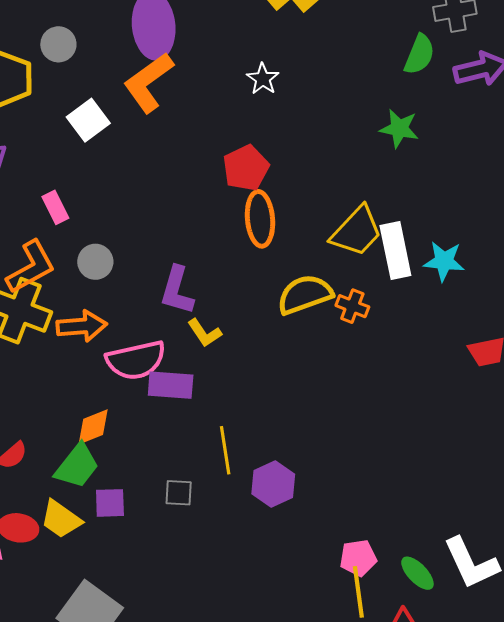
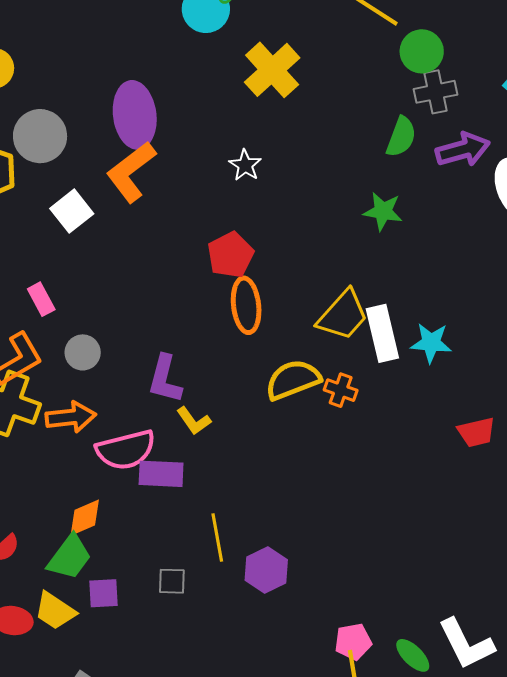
gray circle: (58, 44) -> (40, 136), size x1.5

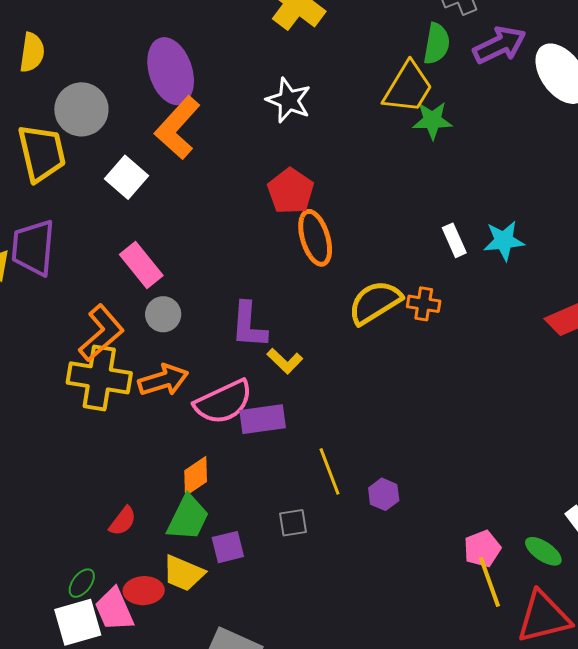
white star: (245, 165) -> (289, 100), size x1.4
pink rectangle: (41, 299) -> (141, 265), moved, size x1.4
yellow trapezoid: (343, 315) -> (408, 88), moved
white rectangle: (382, 333) -> (454, 240), size x0.6
purple hexagon: (266, 570) -> (384, 494), size x0.7

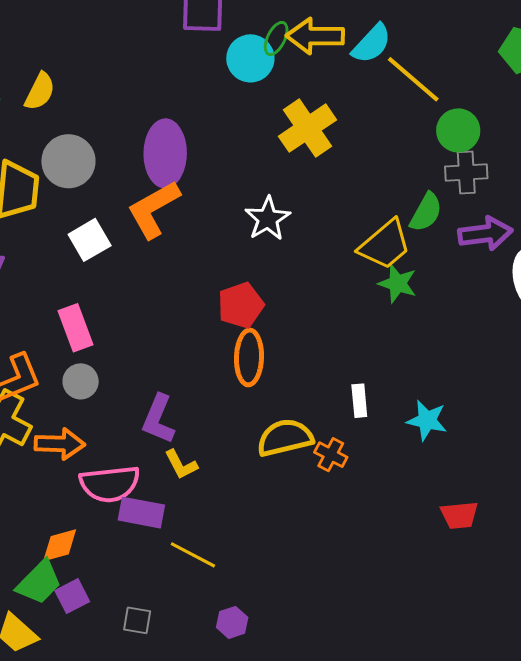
white rectangle: (454, 240) -> (359, 401), moved
yellow line: (329, 471) -> (193, 555), moved, turned -60
purple square: (228, 547) -> (72, 596), moved, turned -32

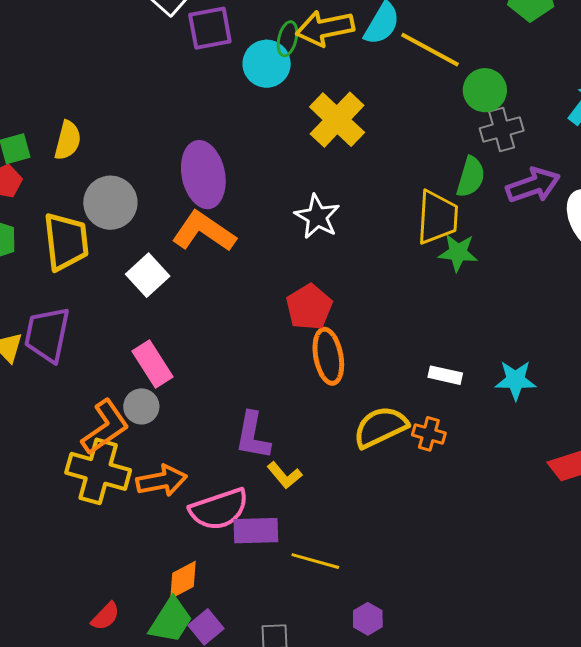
orange L-shape: (154, 209) -> (204, 232), turned 76
yellow trapezoid: (385, 245) -> (437, 217), turned -34
gray circle: (81, 381) -> (141, 406), moved
white rectangle: (359, 401) -> (445, 375), turned -60

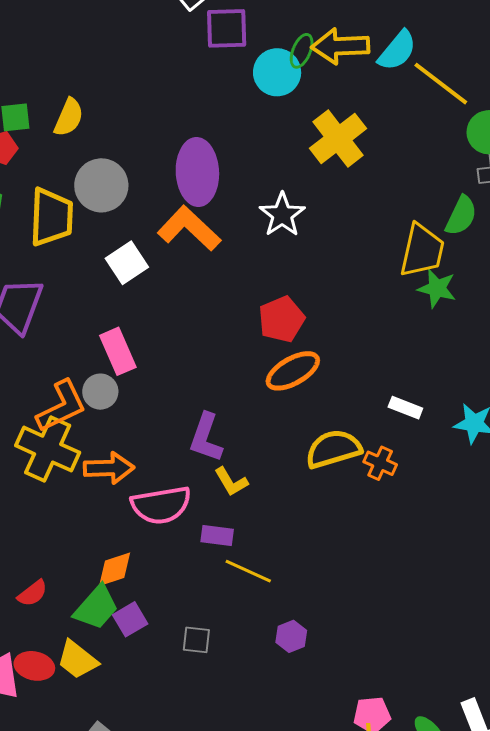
white star: (317, 217) -> (282, 215), moved
orange ellipse: (328, 356) -> (293, 371), turned 62
purple rectangle: (256, 531) -> (217, 535), moved, size x0.7

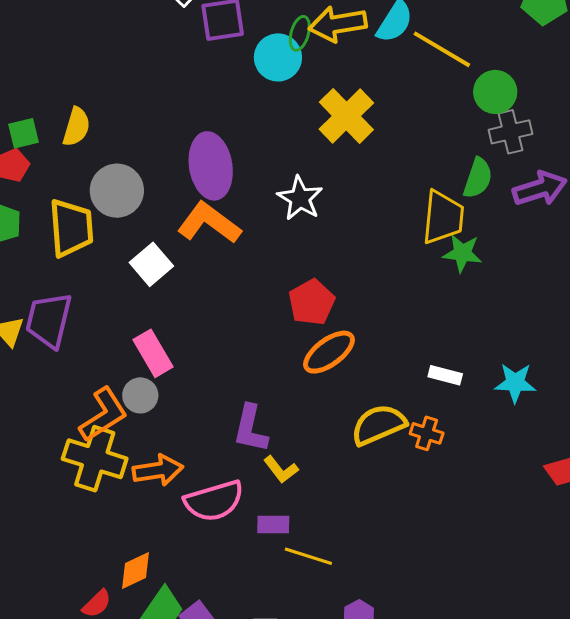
orange diamond: (115, 569) -> (136, 570), moved

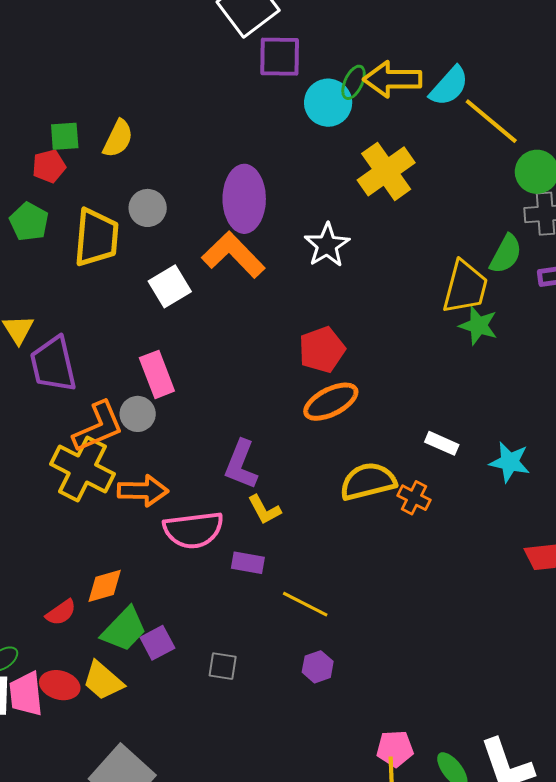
gray circle: (117, 191) -> (148, 208), size x0.7
purple trapezoid: (49, 320) -> (53, 364), moved, turned -36
yellow line: (308, 556) -> (305, 604), moved

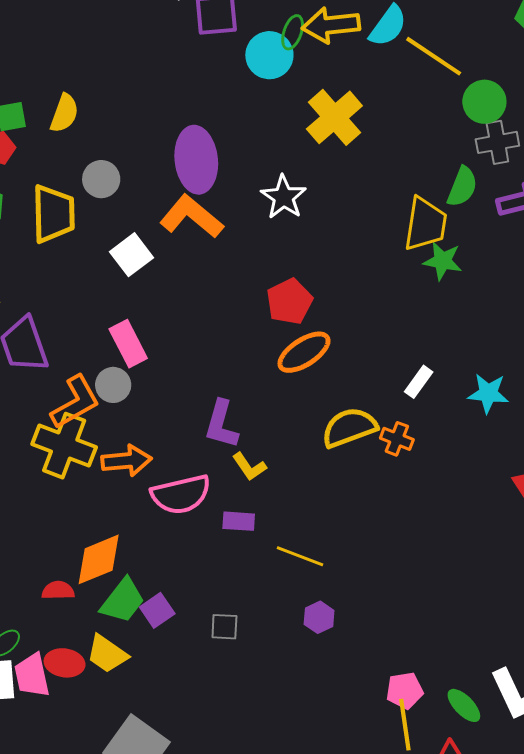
white rectangle: (442, 443) -> (419, 382), turned -72
orange diamond: (105, 586) -> (99, 559), size x1.4
red semicircle: (61, 612) -> (58, 590), turned -140

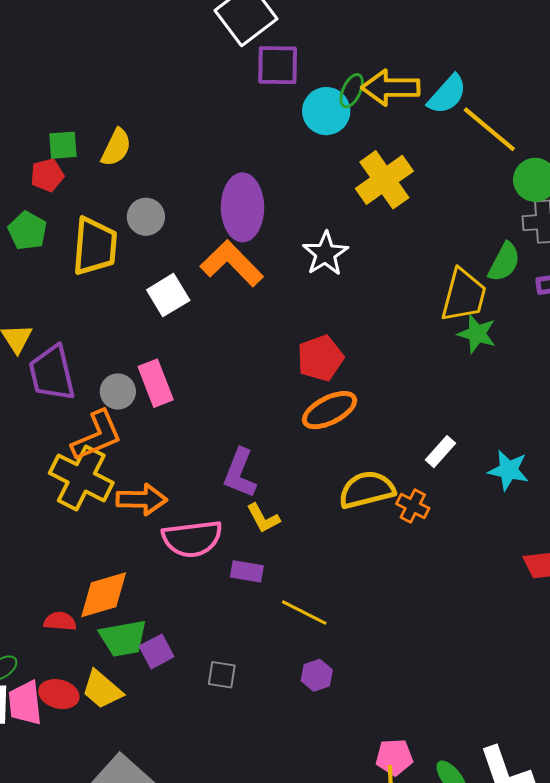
gray circle: (113, 385) -> (118, 391), moved
green trapezoid: (123, 601) -> (123, 638), turned 36

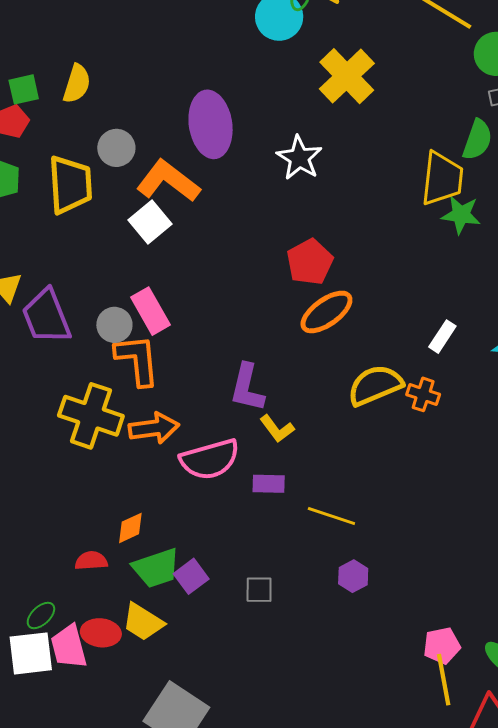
orange L-shape: (232, 263) -> (168, 181), moved
orange L-shape: (97, 436) -> (137, 360), moved, turned -64
orange diamond: (104, 595) -> (130, 528), size x0.6

